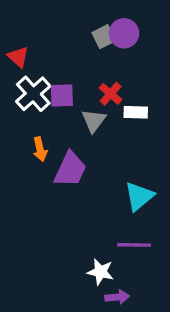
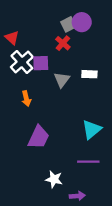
red cross: (111, 94) -> (63, 43), moved
purple trapezoid: (70, 169) -> (39, 137), moved
white star: (100, 272) -> (54, 179), moved

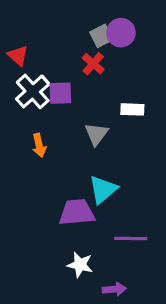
gray triangle: (62, 80) -> (96, 134), moved
cyan triangle: (92, 130) -> (103, 190), moved
purple trapezoid: (39, 137) -> (77, 212), moved, turned -120

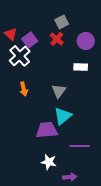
purple circle: (121, 33) -> (86, 41), moved
purple square: (60, 93) -> (30, 40), moved, turned -35
gray triangle: (96, 134) -> (59, 91), moved

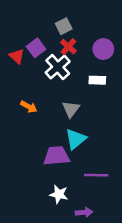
gray square: (62, 22) -> (64, 26), moved
red triangle: (11, 34) -> (17, 56), moved
white cross: (20, 56) -> (58, 67), moved
orange arrow: (24, 89) -> (29, 107), turned -48

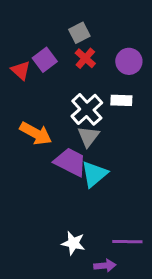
white cross: (58, 67) -> (87, 109), moved
orange arrow: (29, 107) -> (36, 133), size x1.5
purple trapezoid: (56, 156) -> (70, 162), moved, turned 32
purple line: (96, 175) -> (127, 242), moved

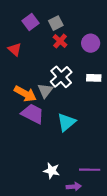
purple square: (45, 60) -> (31, 22), moved
white rectangle: (121, 100) -> (94, 78), moved
gray triangle: (88, 136) -> (45, 91), moved
purple trapezoid: (70, 162) -> (33, 114), moved

